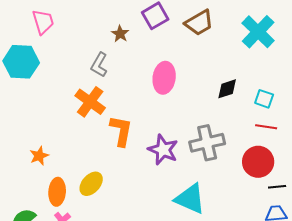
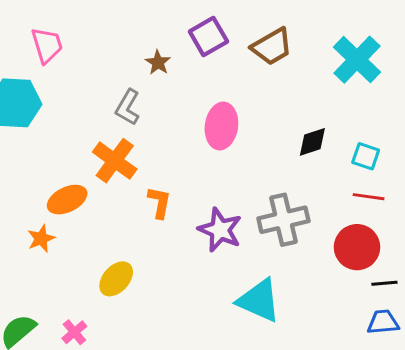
orange L-shape: (121, 131) -> (159, 202), size x0.7
orange ellipse: (57, 192) -> (67, 200), moved, turned 60

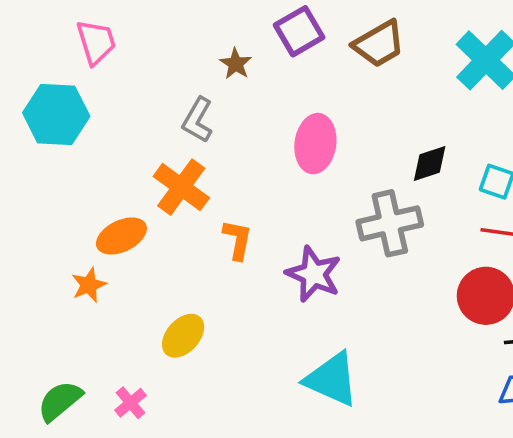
gray cross: (283, 220) -> (390, 223), moved
cyan triangle: (259, 301) -> (332, 379), moved

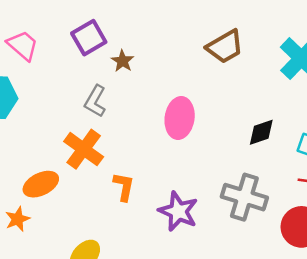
purple square: (299, 31) -> (89, 38), moved
pink trapezoid: (96, 42) -> (23, 45), turned -32
gray cross: (390, 223) -> (244, 197), moved, turned 30

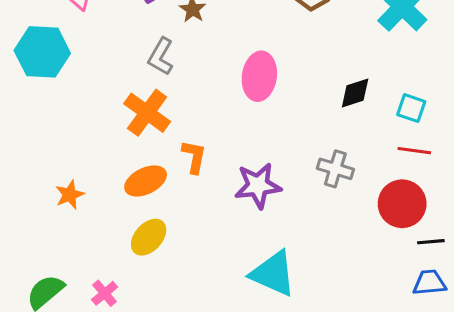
orange ellipse: (41, 184) -> (146, 181), moved
gray cross: (244, 197) -> (335, 169), size x0.7
purple star: (178, 211) -> (258, 186), turned -30

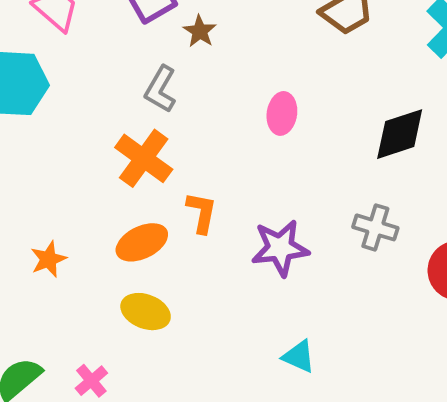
pink ellipse: (259, 76) -> (282, 113), size x0.7
black diamond: (355, 93) -> (400, 134), size x1.4
yellow ellipse: (149, 237) -> (146, 312), turned 69
cyan triangle: (273, 274) -> (299, 356), size x0.6

